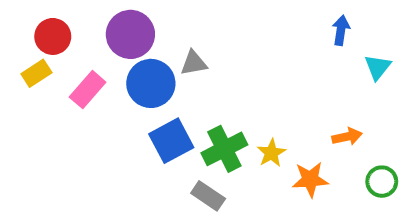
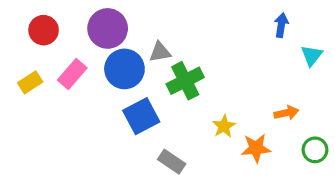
yellow rectangle: (36, 73) -> (30, 82), moved
green cross: (224, 149) -> (185, 81), moved

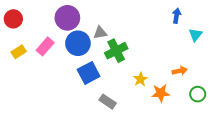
red circle: (44, 30) -> (13, 19), moved

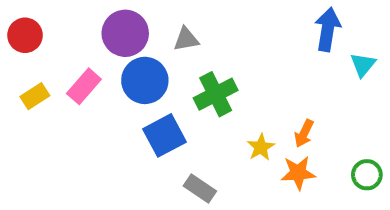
blue arrow: (176, 16) -> (328, 29), size x1.5
gray triangle: (100, 33) -> (186, 39), moved
orange arrow: (180, 71) -> (304, 133), moved, turned 128

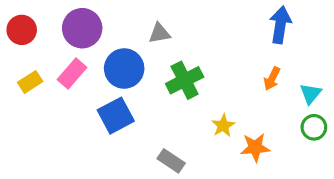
purple circle: (125, 33) -> (82, 28), moved
cyan triangle: (363, 65) -> (311, 94), moved
orange arrow: (304, 133) -> (272, 79), moved
blue square: (165, 135) -> (116, 116), moved
green circle: (367, 175) -> (314, 127), moved

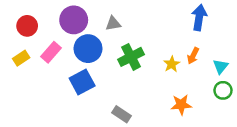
purple circle: (82, 28) -> (74, 20), moved
red circle: (22, 30) -> (27, 26), moved
yellow star: (223, 126) -> (172, 64), moved

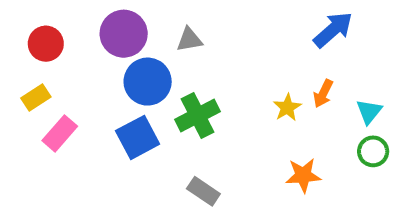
blue arrow: (199, 18) -> (333, 30), turned 40
pink rectangle: (51, 52) -> (60, 133), moved
green cross: (131, 57) -> (197, 115), moved

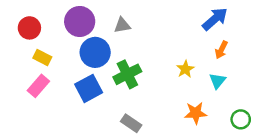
orange arrow: (323, 94) -> (221, 50), moved
yellow rectangle: (36, 98) -> (42, 58), moved, turned 60
cyan triangle: (369, 111) -> (218, 81), moved
green circle: (373, 151) -> (241, 119), moved

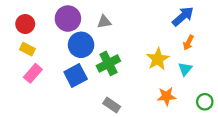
yellow rectangle: (42, 58) -> (27, 49), moved
yellow star: (185, 69) -> (158, 59), size x1.5

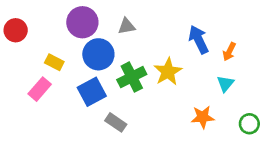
blue arrow: (183, 16) -> (199, 40), moved, turned -75
red circle: (25, 24) -> (16, 30), moved
yellow rectangle: (27, 49) -> (54, 62), moved
yellow star: (158, 59) -> (168, 72), moved
gray rectangle: (112, 105) -> (116, 122), moved

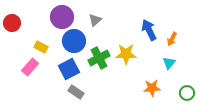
gray triangle: (126, 26) -> (95, 20), turned -32
yellow star: (168, 72) -> (126, 54), turned 30
gray rectangle: (116, 122) -> (76, 92), moved

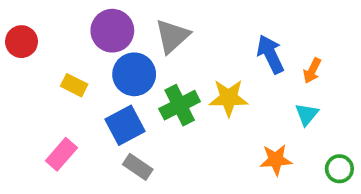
gray triangle: (95, 20) -> (172, 36), size x1.5
pink rectangle: (30, 67) -> (61, 154), moved

